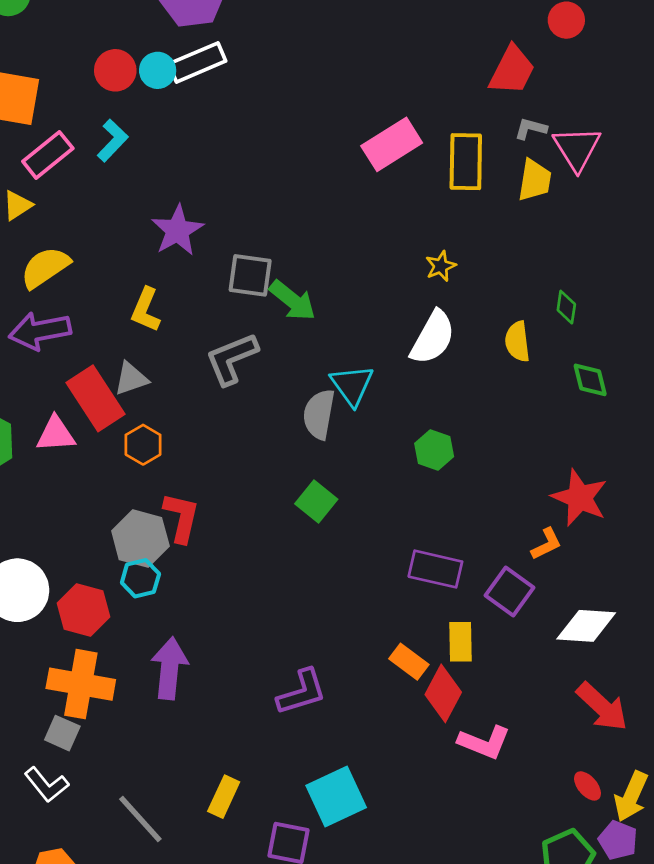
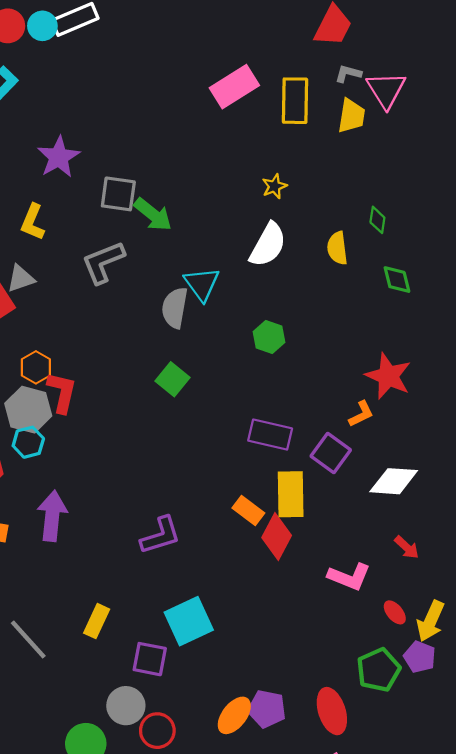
orange hexagon: (143, 445) -> (36, 367), moved
yellow rectangle: (461, 642) -> (291, 494), size x1.4
red arrow: (602, 707) -> (407, 547), size x0.6
pink L-shape: (484, 742) -> (349, 577), moved

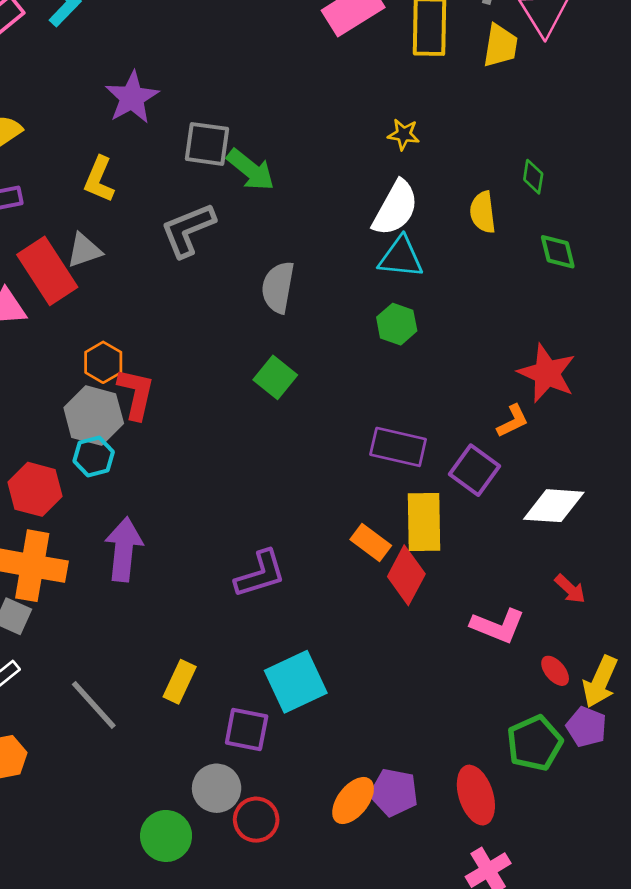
yellow star: (274, 186) -> (404, 134), turned 30
cyan triangle: (202, 284) -> (401, 257), moved, turned -48

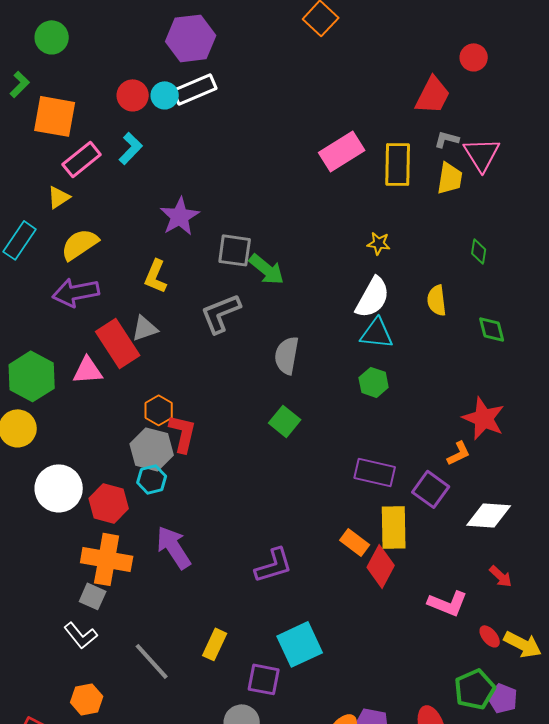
green diamond: (533, 177) -> (479, 251), moved
purple arrow: (124, 549) -> (174, 547), turned -39
yellow arrow: (600, 682) -> (523, 644), turned -87
purple pentagon: (586, 727) -> (503, 698), moved

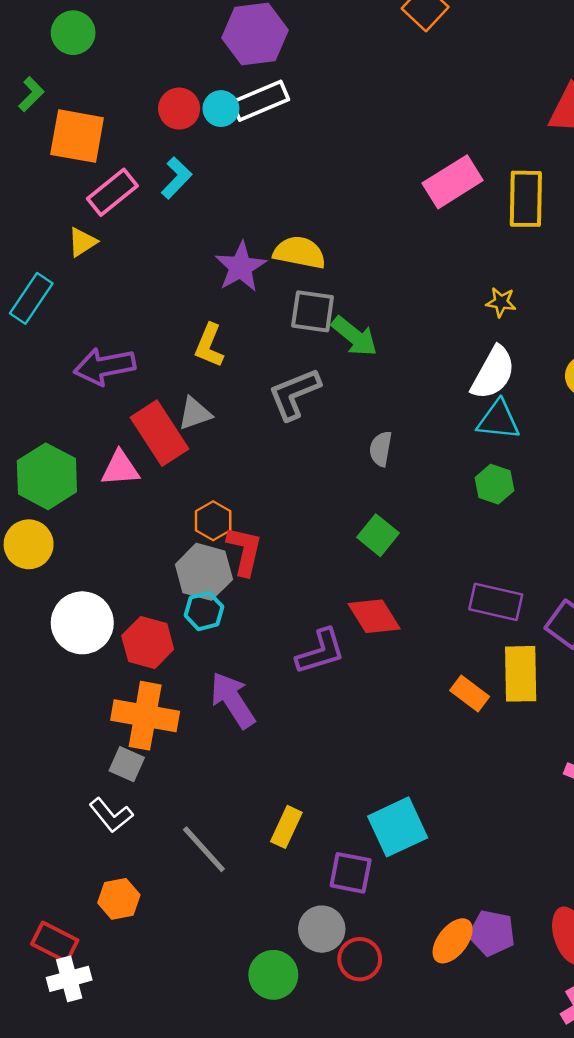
yellow semicircle: (80, 244) -> (299, 253), moved, turned 45
gray semicircle: (287, 355) -> (381, 449), size x0.7
purple L-shape: (274, 565) -> (320, 652), moved
red diamond: (381, 566) -> (374, 616), moved, turned -60

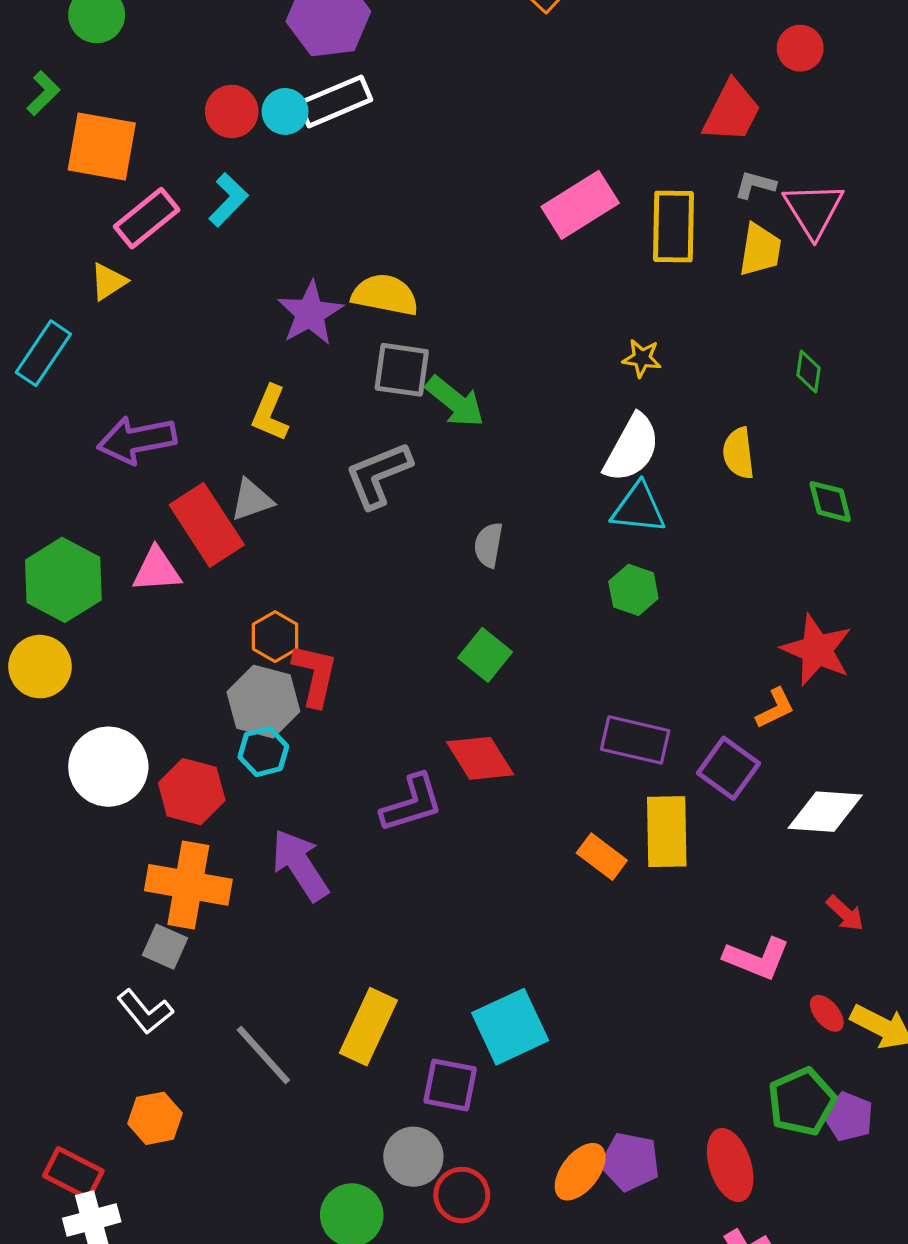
yellow rectangle: (286, 827) -> (368, 1027), size x1.4

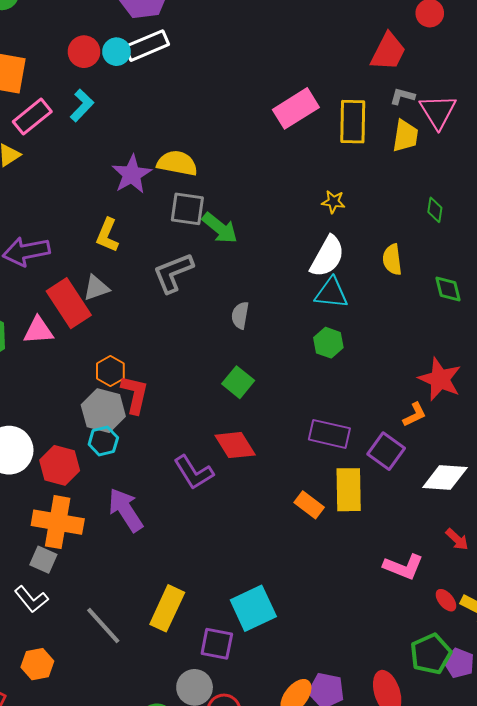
purple L-shape: (412, 803) -> (194, 472), turned 75

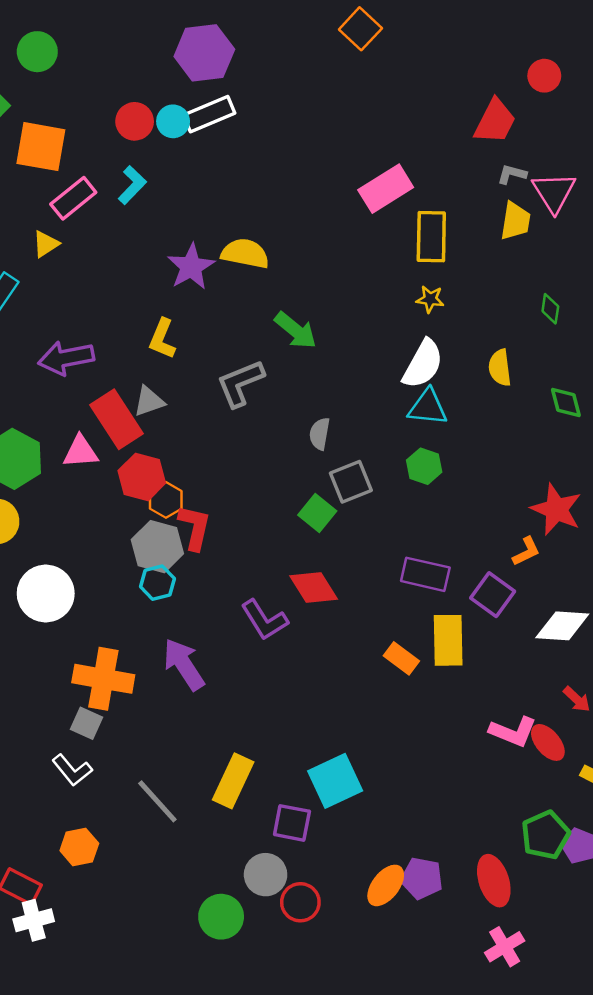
yellow rectangle: (353, 122) -> (431, 237), moved
gray square: (187, 209) -> (351, 482), moved, turned -30
red hexagon: (60, 465) -> (142, 477), moved
red ellipse: (446, 600) -> (548, 742), moved, size x1.4

